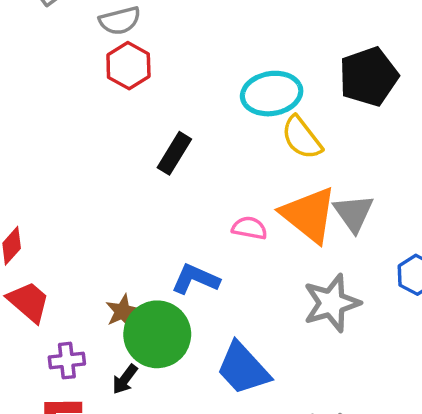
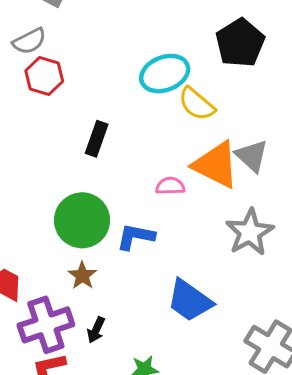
green circle: (157, 334) -> (82, 220), moved
purple cross: (67, 361) -> (46, 325), size x1.8

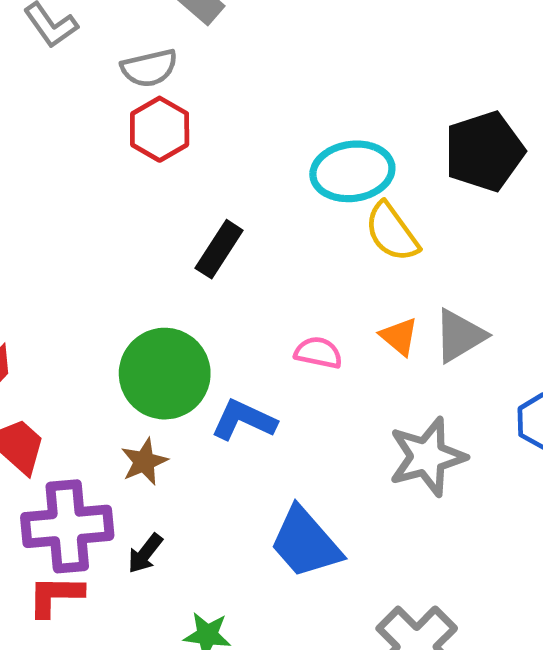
gray triangle: (252, 156) -> (460, 336), turned 33
orange triangle: (216, 165) -> (399, 336), size x0.5

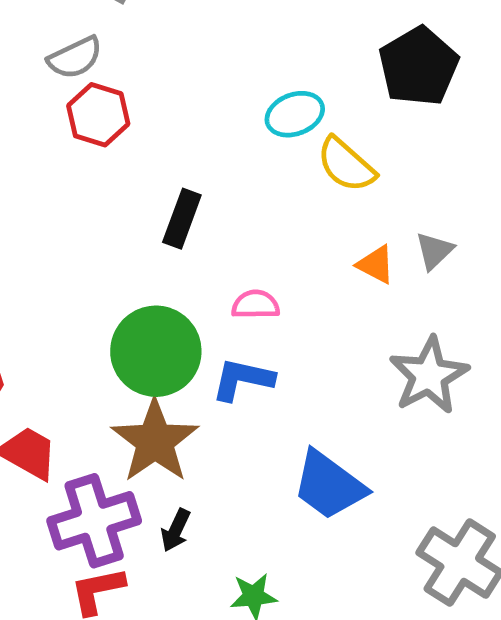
cyan ellipse: (352, 171) -> (295, 114), size x0.7
gray triangle: (460, 336) -> (434, 251), size x0.7
pink semicircle: (318, 353) -> (256, 305), moved
brown star: (144, 462) -> (155, 441), size x1.8

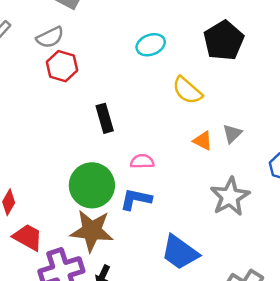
cyan ellipse: (295, 114) -> (151, 45), moved
black rectangle: (182, 219) -> (105, 118), turned -36
brown star: (155, 441) -> (92, 231), turned -30

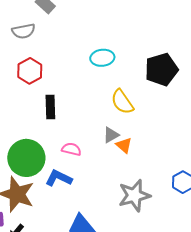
red hexagon: (62, 66) -> (30, 71), moved
gray triangle: (232, 134) -> (111, 135), moved

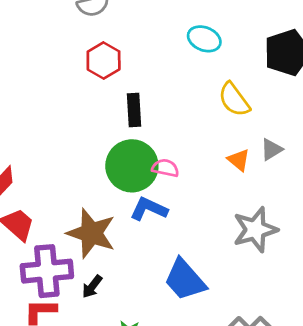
cyan ellipse: (102, 58) -> (204, 39), turned 30
gray triangle: (111, 135) -> (271, 149), moved
green circle: (26, 158) -> (132, 166), moved

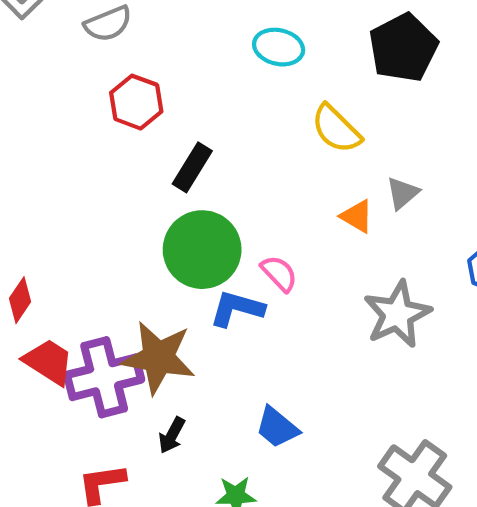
black rectangle: (134, 110) -> (192, 167), turned 44
pink semicircle: (165, 168) -> (279, 273), moved, turned 44
purple cross: (47, 271) -> (104, 377), moved
blue trapezoid: (185, 280) -> (277, 427), moved, size x0.7

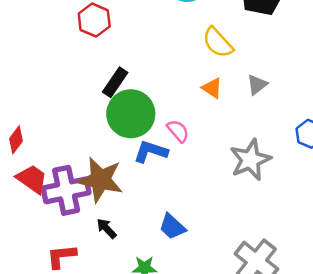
black rectangle: (192, 167) -> (115, 82), moved
orange triangle: (357, 216) -> (212, 88), moved
black arrow: (172, 435) -> (107, 228), turned 105

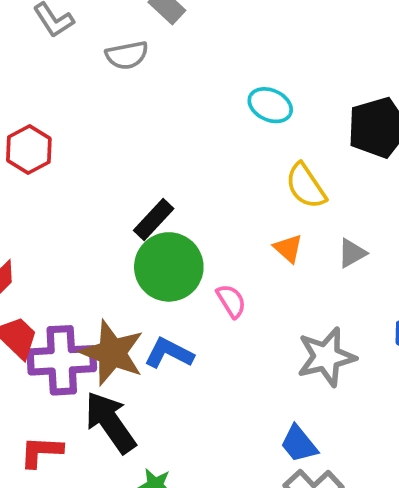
red hexagon: (94, 20) -> (29, 150), moved
blue L-shape: (151, 152) -> (169, 353), moved
blue trapezoid: (172, 227) -> (299, 444), moved
black arrow: (107, 228) -> (110, 422), size x2.0

